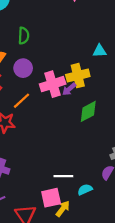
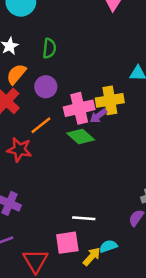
green diamond: (88, 111) -> (81, 136), moved, turned 65
cyan semicircle: (85, 190) -> (108, 246), moved
yellow arrow: (63, 209) -> (92, 257), moved

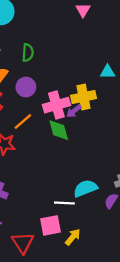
green diamond: (81, 136) -> (59, 130), turned 35
cyan semicircle: (108, 246) -> (85, 188), moved, size x1.5

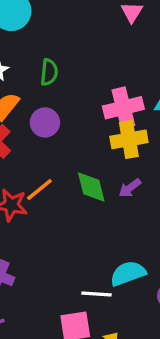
pink cross: (56, 105) -> (123, 108), moved
purple arrow: (74, 111) -> (130, 188), moved
orange line: (23, 121) -> (39, 190), moved

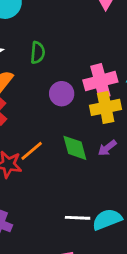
purple circle: (45, 122) -> (62, 94), moved
white line: (96, 294) -> (78, 218), moved

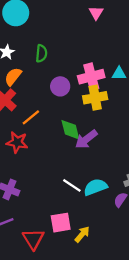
purple arrow: (107, 148) -> (86, 139), moved, size x1.5
orange line: (32, 151) -> (31, 117), moved
white line: (78, 218) -> (72, 185), turned 30

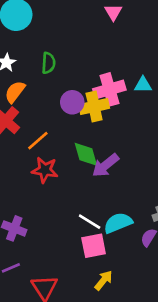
yellow cross: (95, 98) -> (94, 106), moved
red star: (17, 142) -> (45, 170), moved
pink square: (61, 223) -> (94, 246), moved

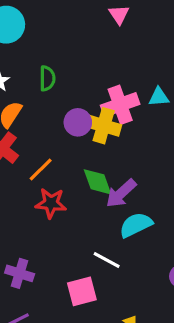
yellow cross: (94, 106) -> (104, 126), turned 32
cyan semicircle: (118, 223) -> (136, 225), moved
pink square: (94, 246) -> (82, 291), moved

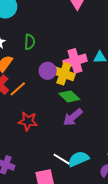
orange line: (41, 170) -> (18, 89), moved
green diamond: (97, 182) -> (69, 96), moved, turned -30
cyan semicircle: (136, 225) -> (78, 159), moved

